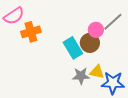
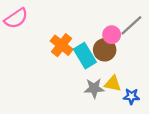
orange cross: (31, 32) -> (62, 45), moved, turned -36
blue star: (113, 83) -> (131, 96), size x0.6

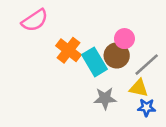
pink semicircle: (16, 18) -> (35, 20), moved
gray line: (131, 25) -> (147, 65), moved
yellow triangle: (113, 84) -> (139, 88), moved

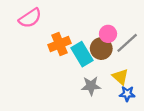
orange cross: (69, 50) -> (59, 44), turned 30
gray line: (147, 65) -> (127, 43), moved
yellow triangle: (139, 88) -> (120, 77), turned 30

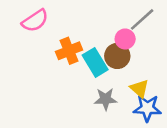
gray line: (127, 43) -> (142, 19), moved
blue star: (127, 94) -> (147, 108), size x1.5

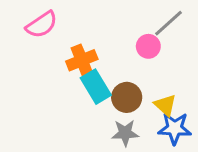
brown circle: (117, 56) -> (127, 97), moved
cyan rectangle: (95, 62) -> (96, 87), moved
gray star: (106, 99) -> (125, 133), moved

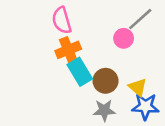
pink semicircle: (42, 25) -> (62, 20), moved, turned 108

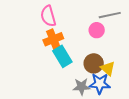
gray line: (140, 19) -> (110, 15), turned 30
brown circle: (106, 81) -> (94, 63), moved
blue star: (145, 107) -> (100, 84), moved

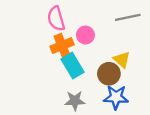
pink circle: (97, 30) -> (85, 35), moved
yellow triangle: (108, 68) -> (122, 60), moved
gray star: (82, 87) -> (75, 101), moved

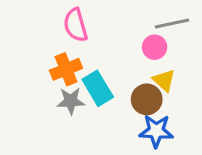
pink circle: (85, 35) -> (155, 47), moved
orange cross: (62, 46) -> (66, 69), moved
gray star: (75, 101) -> (71, 101), moved

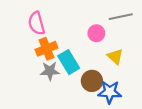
pink semicircle: (76, 25) -> (37, 23), moved
pink circle: (155, 47) -> (96, 33), moved
brown circle: (147, 99) -> (92, 81), moved

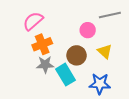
pink semicircle: (37, 23) -> (33, 21), turned 65
cyan rectangle: (69, 62) -> (65, 75), moved
brown circle: (92, 81) -> (77, 55), moved

